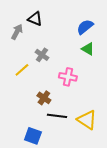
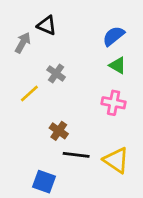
pink cross: (68, 77) -> (114, 103), moved

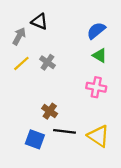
yellow line: (29, 93) -> (21, 63), moved
blue square: (44, 182) -> (35, 139), moved

